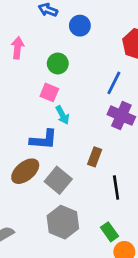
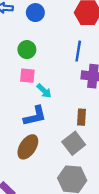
gray square: (58, 180) -> (74, 143), moved, turned 30

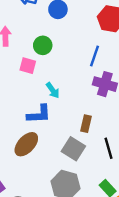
pink square: (27, 76) -> (28, 66), moved
gray square: (74, 143) -> (73, 149), turned -30

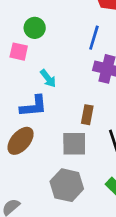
gray square: (73, 149) -> (74, 144), turned -30

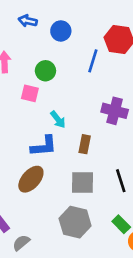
blue line: (94, 38) -> (93, 61), moved
brown rectangle: (87, 115) -> (85, 144), moved

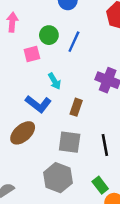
blue line: (93, 61) -> (74, 42), moved
pink square: (30, 93) -> (32, 54), turned -35
blue L-shape: (44, 146) -> (38, 104), turned 35

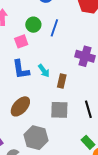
cyan arrow: (55, 81) -> (44, 71), moved
blue L-shape: (38, 104) -> (21, 69), moved, turned 50
gray hexagon: (58, 178) -> (36, 138), moved

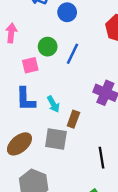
gray square: (59, 110) -> (56, 139), moved

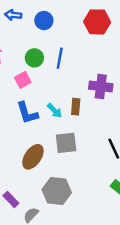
brown rectangle: (73, 119) -> (76, 107), moved

